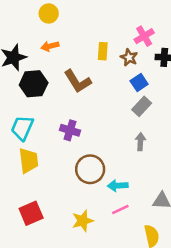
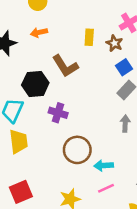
black hexagon: (34, 84) -> (35, 84), moved

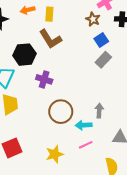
yellow rectangle: (89, 37) -> (49, 14), moved
gray arrow: (125, 124) -> (99, 111), moved

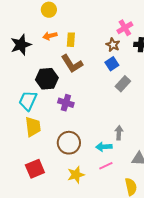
blue square: (101, 40) -> (112, 64), moved
brown circle: (61, 112) -> (69, 143), moved

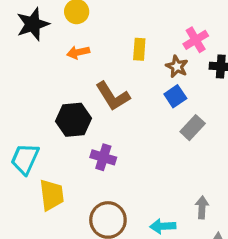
yellow rectangle: (71, 40) -> (139, 49), moved
black star: (21, 45) -> (33, 24), moved
cyan trapezoid: (28, 101) -> (25, 159), moved
gray arrow: (119, 133) -> (202, 207), moved

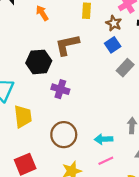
orange arrow: (78, 52) -> (42, 13), turned 70
brown L-shape: (113, 96) -> (67, 45), turned 110

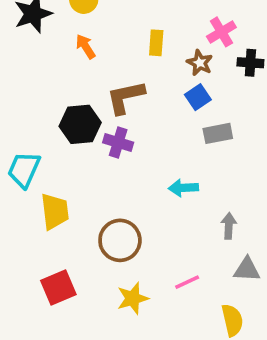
gray rectangle: (125, 68) -> (218, 133), turned 36
purple cross: (60, 89) -> (118, 143), moved
cyan arrow: (104, 139) -> (183, 188), moved

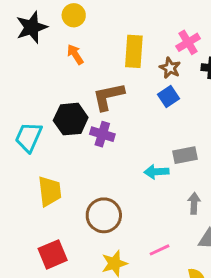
yellow rectangle: (156, 43) -> (134, 51), size x1.5
gray rectangle: (218, 133) -> (185, 155), moved
cyan trapezoid: (24, 170) -> (29, 137), moved

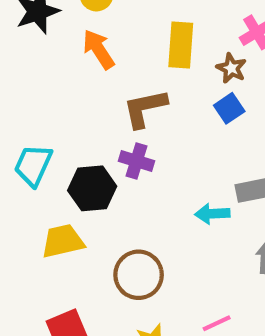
orange arrow: (75, 54) -> (99, 49), size x1.4
black hexagon: (71, 119) -> (92, 188), moved
yellow trapezoid: (50, 191) -> (63, 241), turned -96

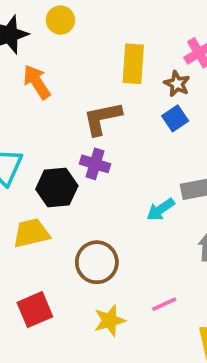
orange arrow: (99, 49) -> (37, 82), moved
cyan arrow: (212, 214) -> (161, 209), turned -32

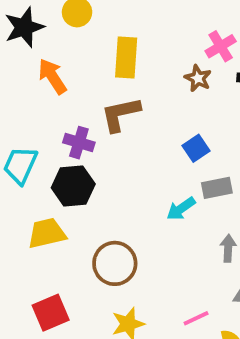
yellow rectangle: (133, 64) -> (126, 58), moved
blue square: (175, 118) -> (196, 148), moved
purple cross: (95, 164) -> (79, 143), moved
pink line: (164, 304) -> (196, 318), moved

